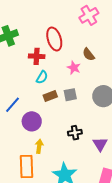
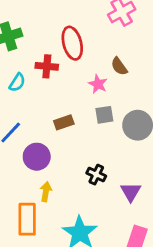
cyan semicircle: (42, 77) -> (17, 82), moved
gray square: (70, 95) -> (104, 115), moved
black cross: (75, 133) -> (96, 175), turned 32

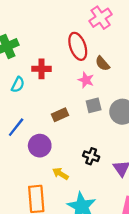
red ellipse: (72, 43) -> (78, 46), moved
yellow arrow: (46, 192) -> (60, 174), moved, turned -63

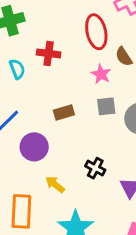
cyan semicircle: (18, 85) -> (17, 69), turned -56

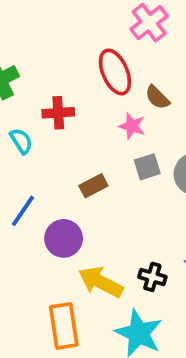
black cross: (95, 168) -> (152, 277), moved
yellow arrow: (55, 184) -> (101, 282), size x1.6

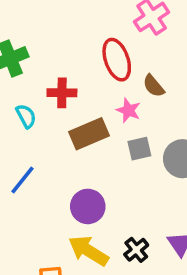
brown rectangle: (93, 186) -> (89, 134), moved, size x1.5
purple circle: (64, 238) -> (88, 206), moved
black cross: (152, 277) -> (136, 250), turned 30

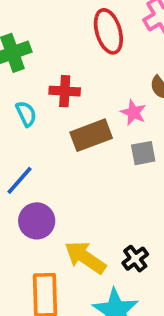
red ellipse: (117, 60) -> (108, 31), moved
purple circle: (88, 206) -> (37, 221), moved

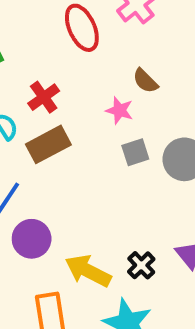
red cross: (65, 91) -> (44, 97), turned -32
brown rectangle: (91, 135) -> (48, 144), moved

